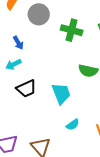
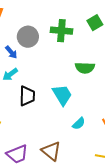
gray circle: (39, 14) -> (28, 37), moved
black trapezoid: (26, 89) -> (27, 96), turned -55

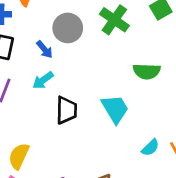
green cross: (61, 31) -> (114, 20), turned 30
cyan semicircle: (79, 123) -> (150, 148), moved

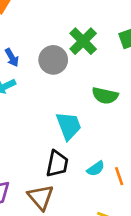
gray circle: (68, 28) -> (53, 60), moved
black trapezoid: (66, 110) -> (57, 164), moved

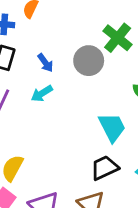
black trapezoid: (57, 164) -> (104, 168), turned -120

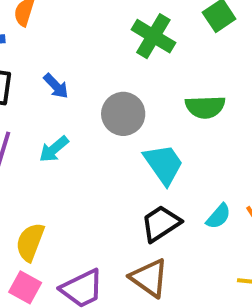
gray circle: (89, 61) -> (123, 114), moved
cyan arrow: (42, 94) -> (54, 149), moved

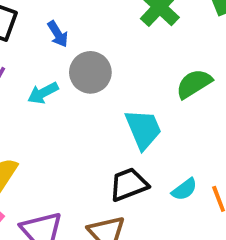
green semicircle: (205, 107) -> (194, 84), turned 138
gray circle: (123, 114) -> (90, 72), moved

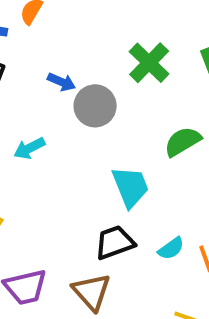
blue arrow: (58, 34) -> (62, 82), moved, turned -36
gray circle: (90, 72) -> (95, 106), moved

